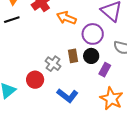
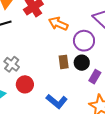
gray cross: (53, 64) -> (12, 64), moved

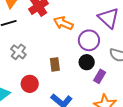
brown rectangle: (64, 62) -> (55, 64), moved
gray cross: (12, 64) -> (18, 52), moved

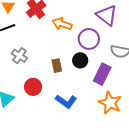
black circle: (87, 62) -> (80, 60), moved
purple rectangle: (100, 76) -> (102, 74), size x1.5

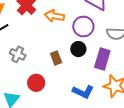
blue L-shape: (66, 101) -> (83, 92), moved

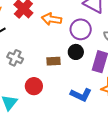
brown rectangle: (56, 58) -> (54, 61), turned -72

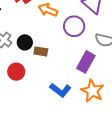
black circle: (76, 52) -> (25, 42), moved

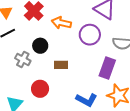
black circle: (25, 42) -> (40, 46), moved

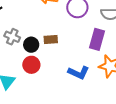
black circle: (40, 46) -> (31, 45), moved

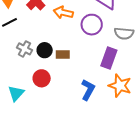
black circle: (31, 45) -> (45, 50), moved
blue L-shape: (79, 73) -> (88, 90), turned -90

